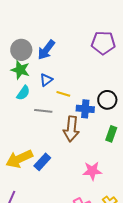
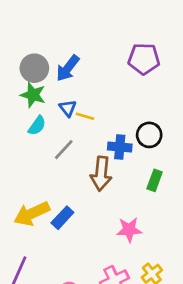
blue triangle: (46, 80) -> (68, 108), turned -32
yellow line: (63, 94) -> (85, 116), moved
gray line: (43, 111) -> (64, 150), turned -54

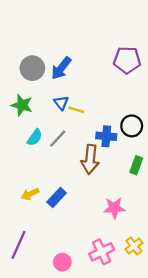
green star: (33, 95) -> (22, 105), moved
cyan semicircle: (37, 126) -> (35, 137), moved
yellow arrow: (32, 214) -> (30, 194), size x0.6

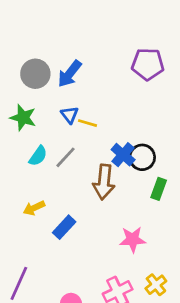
black circle: (132, 126) -> (142, 157), moved
blue cross: (106, 136) -> (123, 155), turned 36
yellow arrow: (30, 194) -> (34, 208), moved

